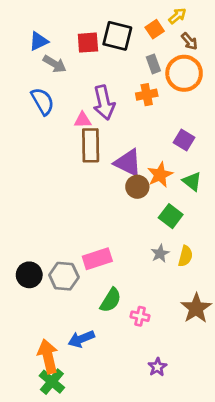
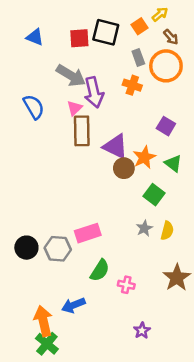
blue triangle: (39, 41) -> (35, 37), turned 48
gray arrow: (55, 64) -> (71, 76), moved, size x1.4
orange cross: (147, 95) -> (132, 85), turned 30
blue semicircle: (43, 101) -> (34, 107), moved
pink triangle: (83, 120) -> (75, 108), turned -42

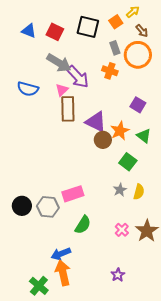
red square: (79, 38) -> (55, 32), moved, turned 30
purple arrow: (94, 92) -> (78, 77), turned -30
blue semicircle: (34, 107) -> (28, 89), turned 135
pink cross: (126, 285) -> (122, 230), moved, turned 32
orange arrow: (43, 321) -> (63, 273), moved

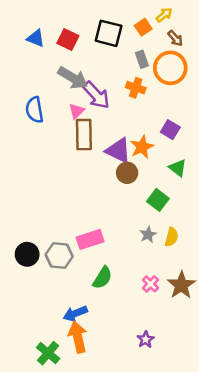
blue semicircle: (28, 89) -> (35, 110), turned 65
orange star: (120, 131) -> (142, 147), moved

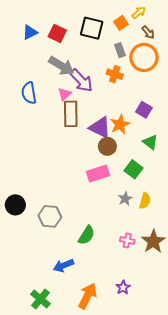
blue triangle: (36, 38) -> (30, 32), turned -49
pink rectangle: (90, 239) -> (98, 174), moved
black circle: (27, 254) -> (15, 205), moved
pink cross: (151, 284) -> (127, 240), turned -32
orange arrow: (78, 337) -> (88, 296), moved, turned 40

